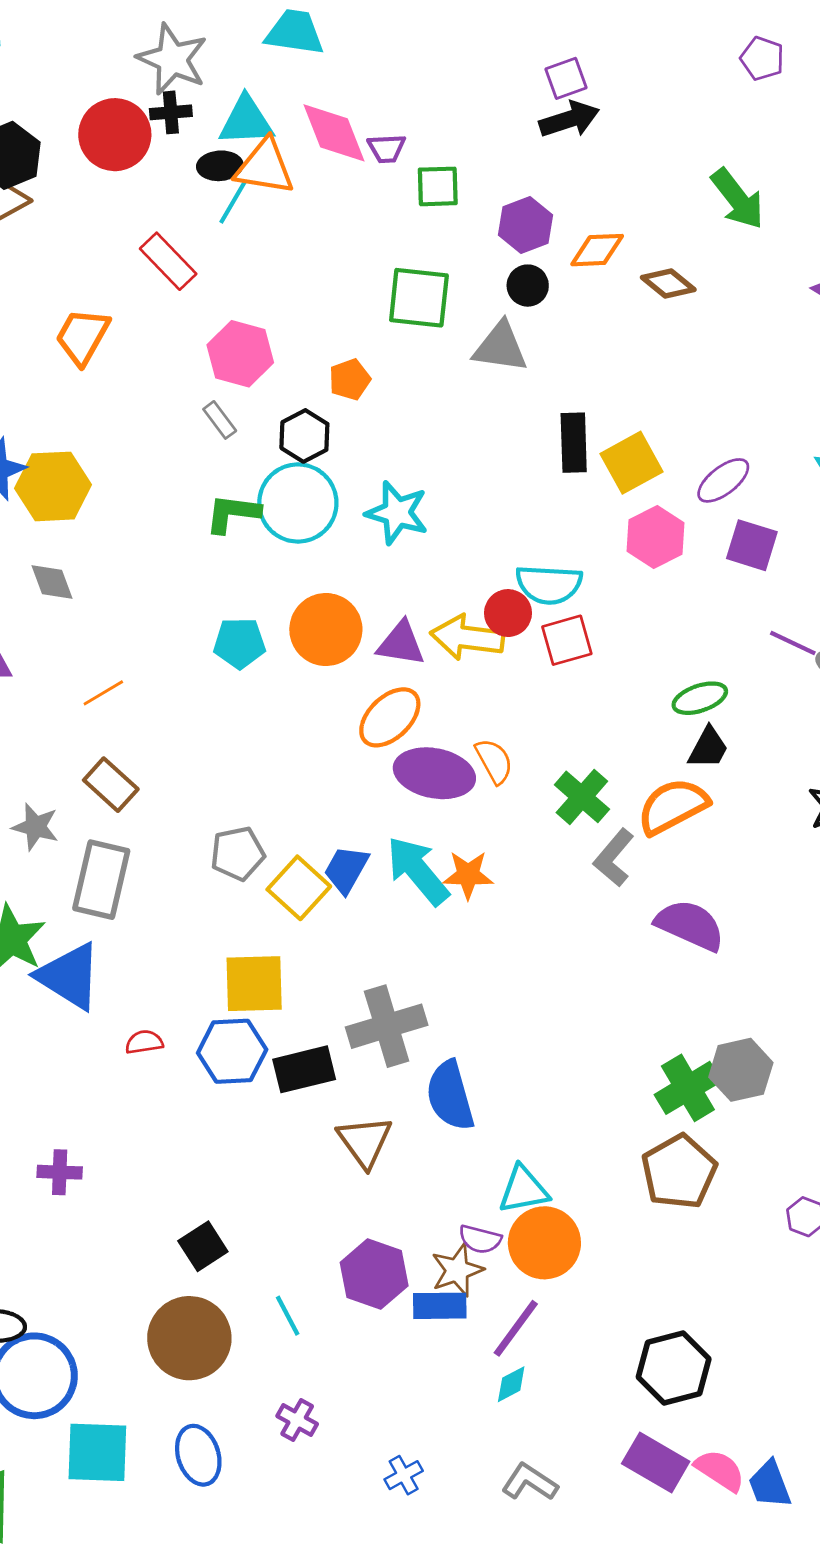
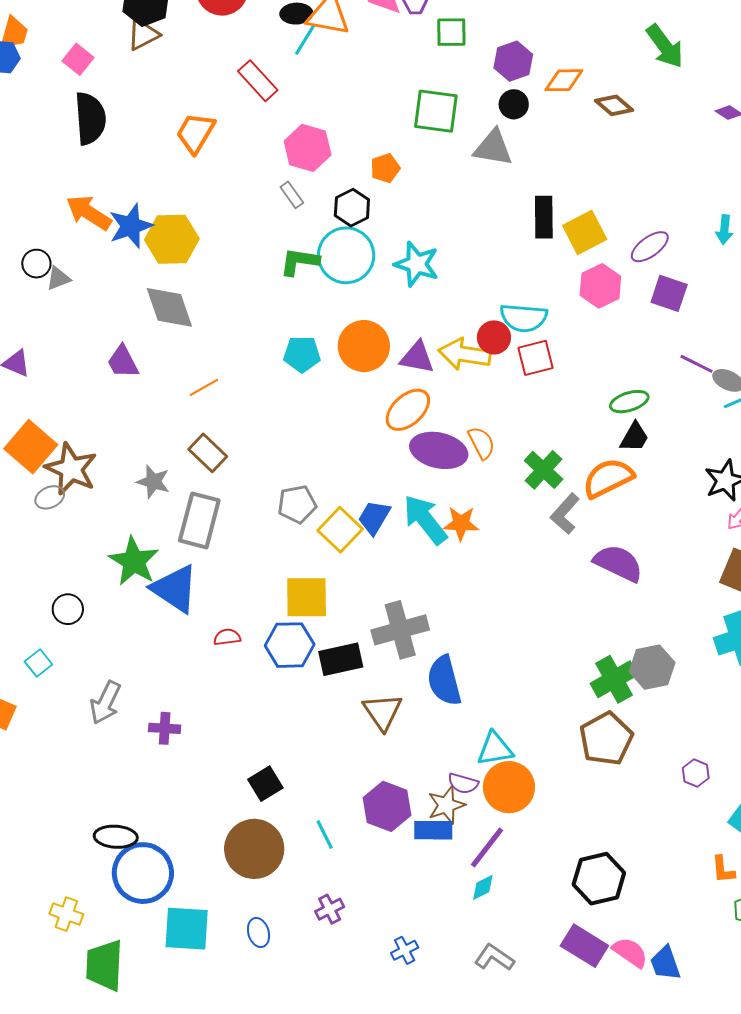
gray diamond: (52, 582) -> (169, 307), size x1.6
purple cross: (297, 1420) -> (330, 909), turned 32
blue ellipse: (198, 1455) -> (258, 932), size x0.7

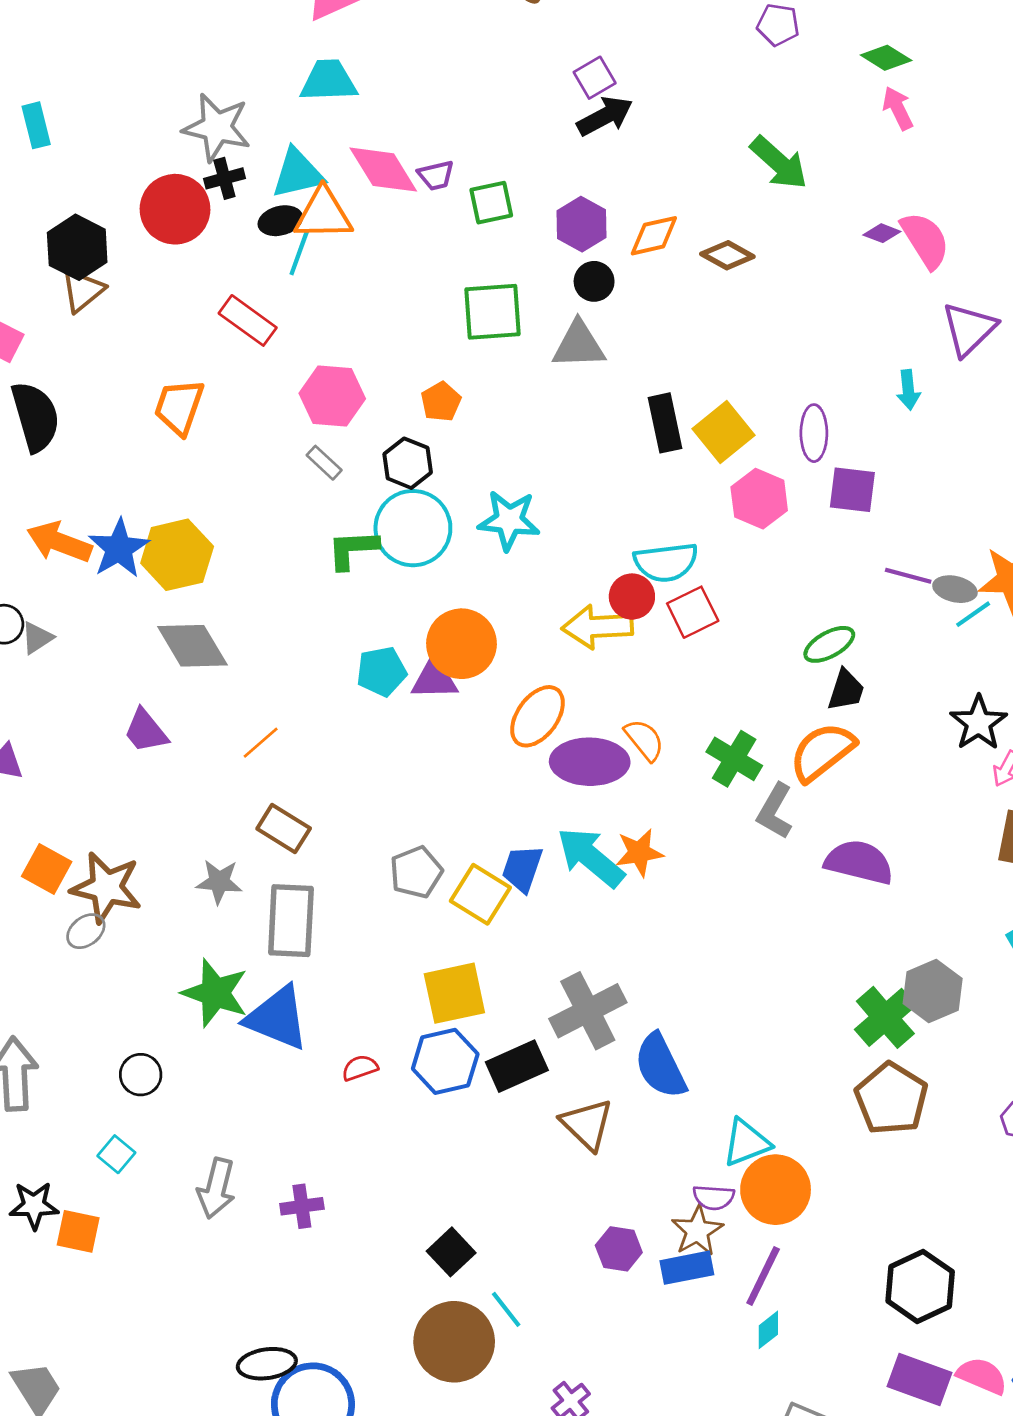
purple ellipse: (650, 247) -> (814, 433), turned -42
purple triangle: (417, 357) -> (434, 679), moved
orange square: (31, 447) -> (47, 869), size x0.7
purple hexagon: (387, 806) -> (619, 1249), size x0.7
cyan line: (325, 834) -> (506, 1309), moved

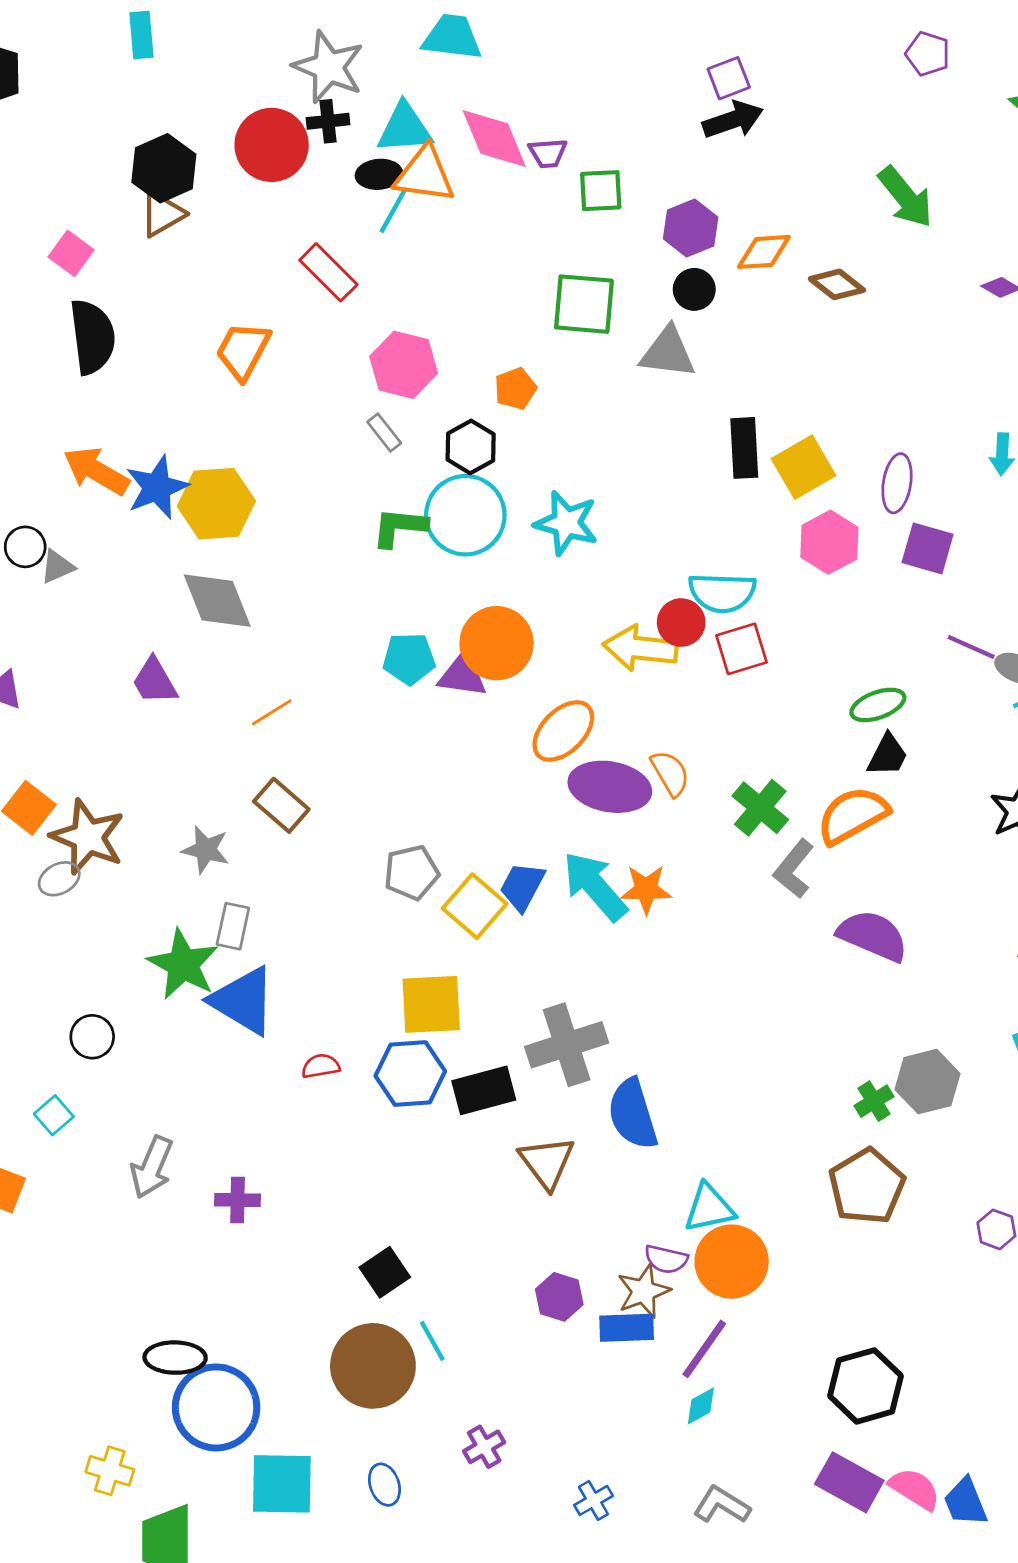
gray rectangle: (291, 921) -> (233, 926), moved, size x0.6
green cross: (885, 1017) -> (874, 1101), size x0.6

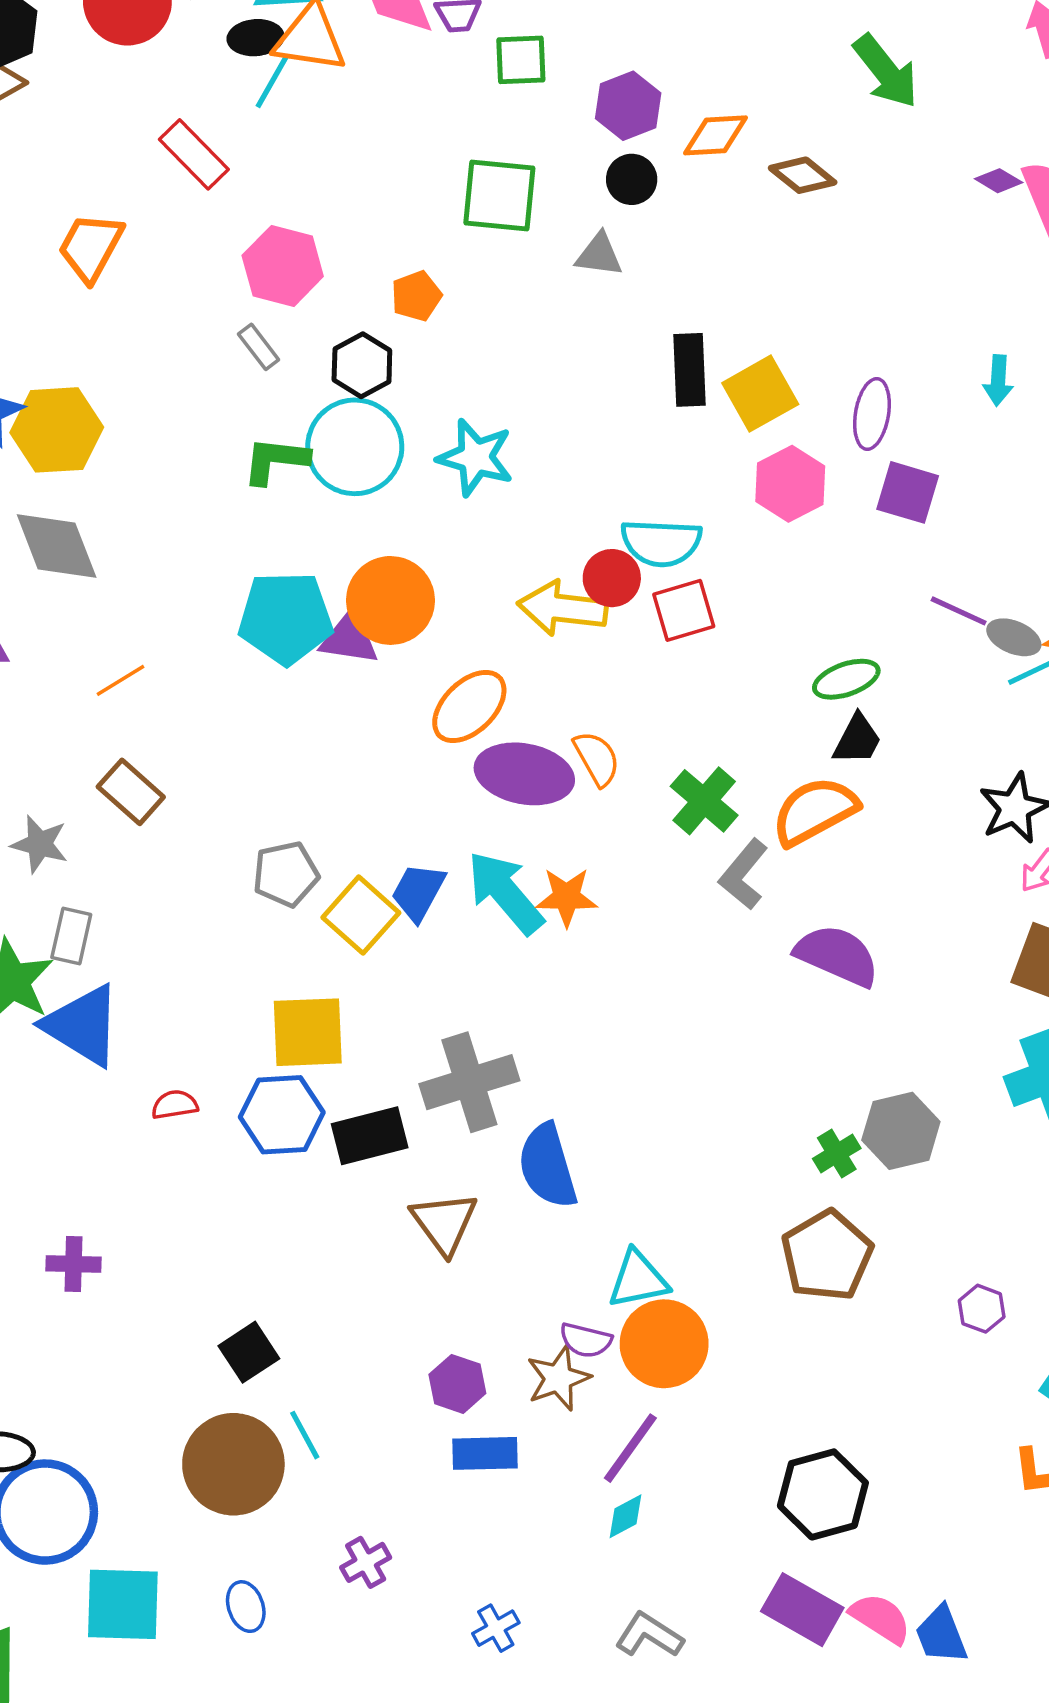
gray triangle: (668, 353) -> (599, 255), size x0.7
cyan pentagon: (409, 659) -> (286, 618), size x1.5
blue rectangle: (627, 1328) -> (485, 1453), moved

